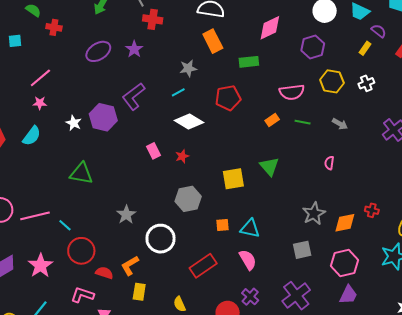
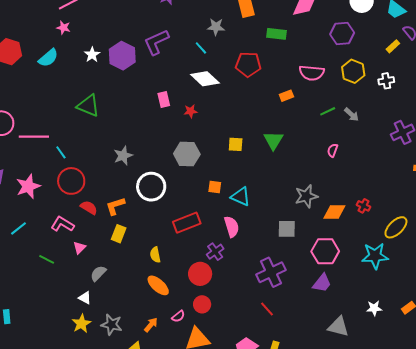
cyan line: (178, 92) -> (201, 48), turned 64
green line: (303, 122) -> (328, 111), moved, turned -49
yellow square: (233, 179) -> (236, 144), size x0.7
purple cross: (250, 297) -> (215, 252), moved

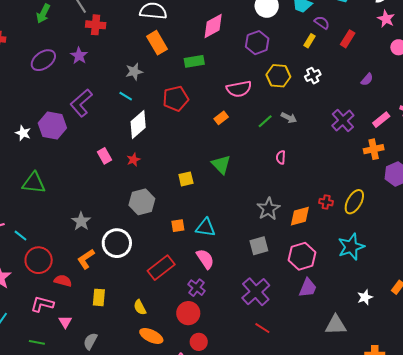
white diamond: (205, 79) -> (138, 125), turned -68
orange L-shape: (115, 206) -> (86, 259), moved
yellow ellipse: (396, 227) -> (354, 202), moved

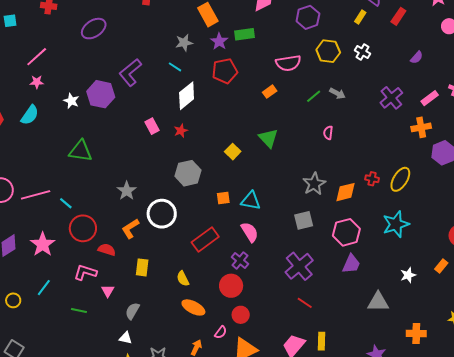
purple star: (79, 56) -> (219, 41), moved
white cross: (313, 76) -> (363, 52), turned -35
yellow square: (186, 179) -> (233, 152), turned -35

